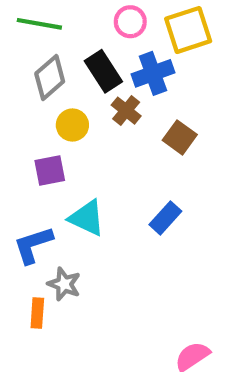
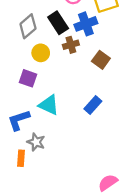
brown cross: (126, 111) -> (71, 45), turned 35
purple square: (50, 170) -> (28, 78), turned 30

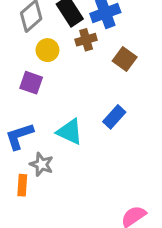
cyan triangle: (49, 105) -> (70, 132), moved

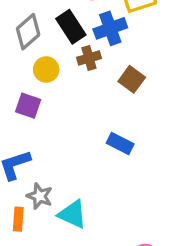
blue rectangle: (114, 117) -> (120, 143), turned 75
cyan triangle: (70, 132) -> (72, 214), moved

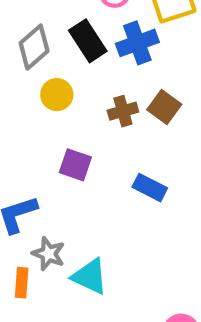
brown cross: (89, 58) -> (123, 111), moved
purple square: (28, 106) -> (75, 165), moved

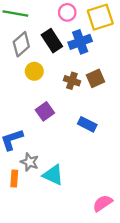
brown square: (164, 107) -> (96, 78), turned 30
brown cross: (123, 111) -> (72, 81), turned 35
purple square: (75, 165) -> (45, 111), turned 36

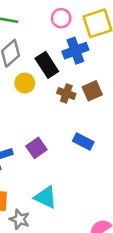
black rectangle: (52, 41) -> (47, 65), moved
purple square: (45, 111) -> (36, 148), moved
gray star: (30, 162) -> (20, 219), moved

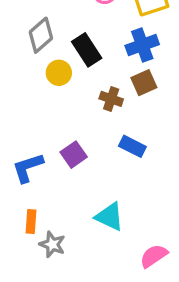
blue cross: (75, 51) -> (142, 45), moved
brown cross: (66, 93) -> (111, 99), moved
cyan triangle: (46, 197) -> (110, 217), moved

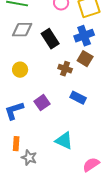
gray diamond: (41, 35) -> (22, 30), turned 40
yellow circle: (59, 73) -> (20, 70), moved
brown square: (144, 83) -> (85, 59), turned -35

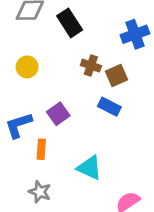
blue cross: (84, 36) -> (135, 34), moved
brown square: (85, 59) -> (116, 75), moved, turned 35
orange rectangle: (16, 144) -> (41, 149), moved

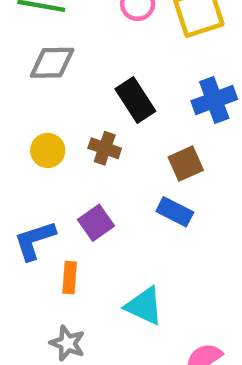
black rectangle: (70, 23) -> (135, 100), moved
brown cross: (91, 66) -> (105, 148), moved

